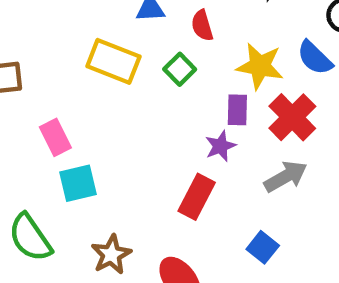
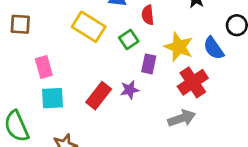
purple rectangle: (237, 110) -> (149, 64), moved
purple star: (220, 146) -> (130, 90), moved
red rectangle: (197, 197) -> (99, 96), moved

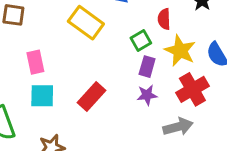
red semicircle: (148, 15) -> (164, 19), moved
green square: (129, 39) -> (141, 40), moved
purple star: (130, 90) -> (147, 95), moved

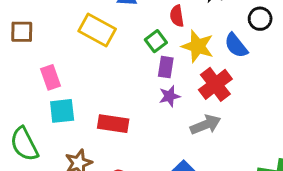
red rectangle: (91, 97) -> (113, 124), moved, turned 64

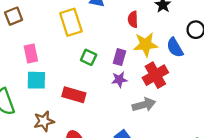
yellow rectangle: (97, 30) -> (71, 22), turned 36
brown square: (22, 32) -> (14, 16), turned -30
green square: (156, 41) -> (89, 57), moved, turned -35
yellow star: (198, 46) -> (146, 44), turned -30

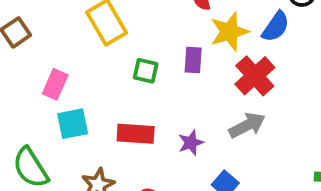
blue semicircle: (175, 48) -> (276, 27), turned -102
pink rectangle: (31, 54) -> (55, 84), turned 48
purple star: (119, 80) -> (191, 143), moved

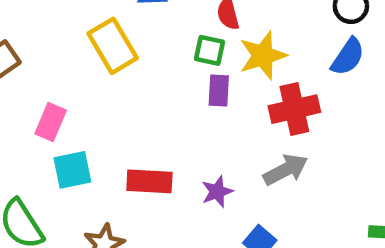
blue semicircle: (276, 27) -> (348, 57), moved
green square: (146, 71) -> (209, 50), moved
red cross: (255, 76) -> (294, 109), turned 30

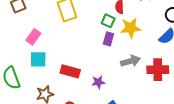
red cross: (294, 109) -> (158, 70), moved
gray arrow: (286, 170) -> (130, 61), moved

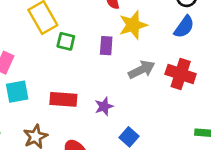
green square: (108, 21) -> (66, 41), moved
red cross: (158, 70) -> (181, 74), turned 30

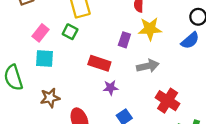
green square: (66, 41) -> (70, 32), moved
red cross: (181, 74) -> (168, 101), moved
red rectangle: (63, 99) -> (99, 63), moved

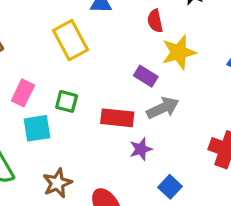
green square: (70, 32) -> (67, 101), moved
purple rectangle: (124, 40) -> (146, 76), turned -64
gray arrow: (148, 66) -> (163, 108), moved

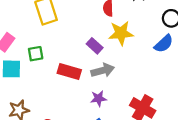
green square: (67, 101) -> (36, 54), turned -35
purple star: (141, 149) -> (98, 98), moved

